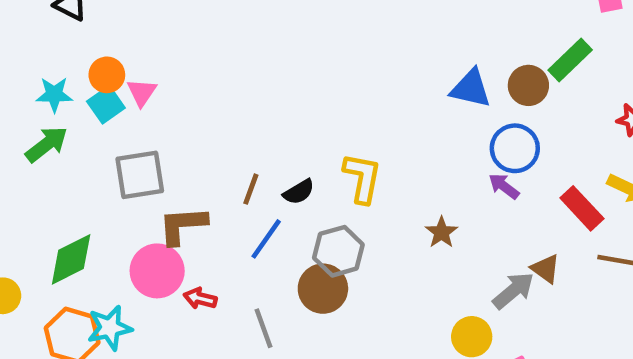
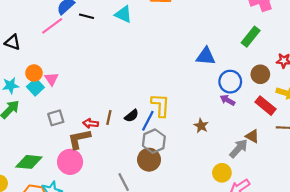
brown circle: (528, 85) -> (260, 74), moved
gray square: (140, 175) -> (56, 118), size x0.7
blue line: (266, 239) -> (148, 121), moved
green diamond: (71, 259) -> (29, 162), turned 40
red arrow: (200, 298) -> (91, 123), moved

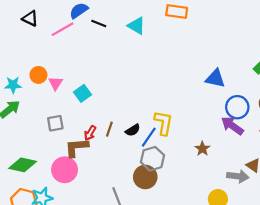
black triangle: (13, 42) -> (30, 18), moved
cyan square: (35, 87) -> (82, 93), moved
purple arrow: (227, 100) -> (232, 126), size x1.5
red arrow: (91, 123) -> (90, 133), turned -72
gray arrow: (239, 149) -> (238, 176), turned 48

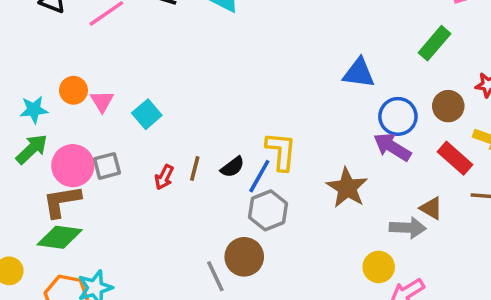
brown L-shape: (77, 147) -> (62, 201), moved
brown star: (202, 149) -> (347, 188), size x1.6
pink circle: (65, 170) -> (73, 166), moved
brown circle: (145, 177) -> (244, 257), moved

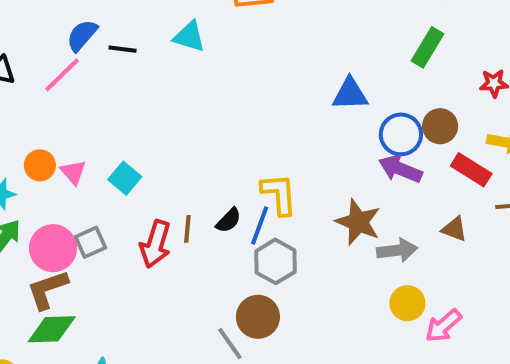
brown circle: (448, 106) -> (440, 126), moved
red arrow: (164, 177) -> (155, 244), size x1.6
gray arrow: (408, 228) -> (397, 250), moved

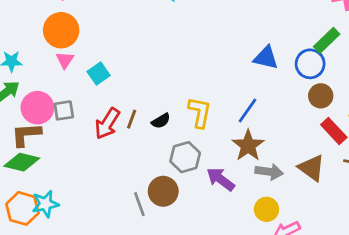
blue circle: (401, 134) -> (310, 64), moved
orange circle: (40, 165) -> (61, 30), moved, size x1.6
purple arrow: (400, 169) -> (221, 179), moved
blue line: (260, 226) -> (248, 110), moved
brown triangle: (454, 229) -> (312, 168), size x1.5

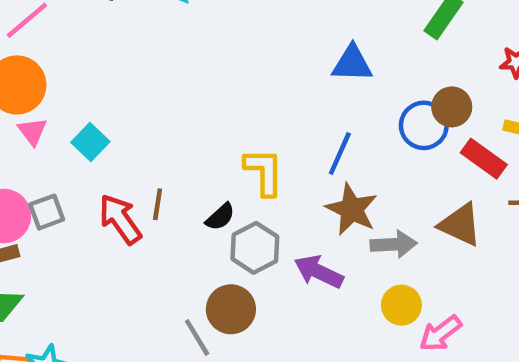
blue circle: (310, 64) -> (424, 125), moved
black semicircle: (161, 121) -> (220, 217), moved
red arrow: (107, 124) -> (120, 219), turned 124

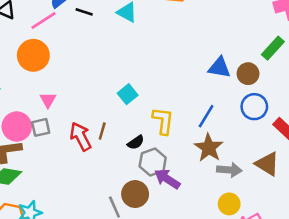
brown circle: (452, 107) -> (248, 74), moved
pink triangle: (32, 131) -> (48, 100), moved
cyan square: (90, 142) -> (128, 94), moved
purple arrow: (319, 272) -> (167, 179), moved

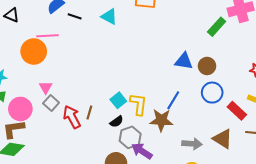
pink line: (43, 20) -> (47, 36), moved, turned 30
green rectangle: (273, 48) -> (217, 27), moved
cyan square: (128, 94) -> (118, 100), moved
gray square: (41, 127) -> (51, 103), moved, turned -35
brown star: (209, 148) -> (161, 120), moved, turned -30

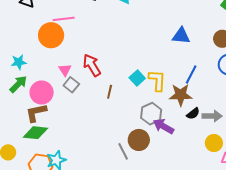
blue triangle: (184, 61) -> (181, 36), moved
red arrow: (72, 117) -> (92, 65), moved
black semicircle: (117, 122) -> (193, 114), moved

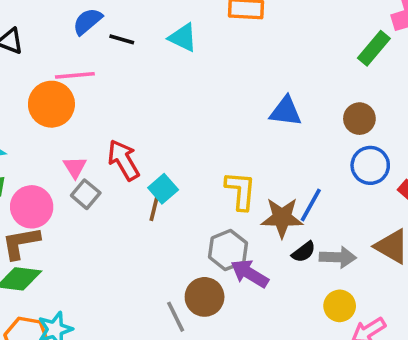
blue line: (191, 75) -> (311, 205), moved
cyan square: (137, 78) -> (163, 189), moved

